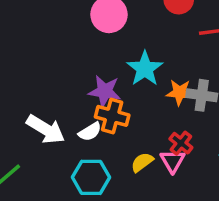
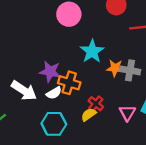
purple star: (105, 91) -> (50, 72), moved
red cross: (181, 143) -> (96, 104), moved
pink triangle: (173, 161) -> (127, 113), moved

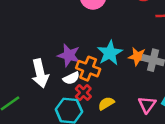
cyan star: (92, 51) -> (110, 53), moved
white arrow: (24, 91) -> (40, 73), turned 40
red cross: (96, 104) -> (83, 93), moved

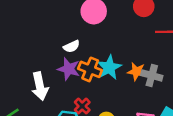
orange cross: (88, 69) -> (90, 69), moved
white semicircle: (71, 78) -> (72, 46), moved

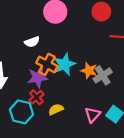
purple star: (69, 69) -> (38, 78), moved, turned -30
gray cross: (152, 75) -> (103, 75), turned 36

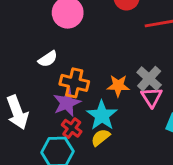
cyan star: (64, 64) -> (102, 115), moved
orange star: (89, 70) -> (118, 86), moved
pink triangle: (93, 115) -> (152, 97), moved

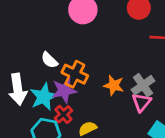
white semicircle: (48, 59) -> (49, 60), moved, turned 66
cyan star: (102, 115) -> (44, 97), moved

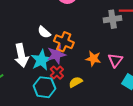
orange star: (114, 85) -> (93, 59), moved
gray cross: (143, 85) -> (113, 19), moved, turned 30

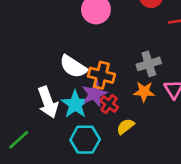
gray cross: (113, 19) -> (149, 64), moved
white semicircle: (44, 32) -> (73, 67), size x1.5
red cross: (57, 73) -> (109, 104), moved

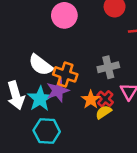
orange star: (144, 92) -> (91, 100), moved, turned 30
red cross: (109, 104) -> (105, 99), moved
yellow semicircle: (125, 126) -> (104, 112), moved

